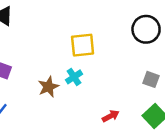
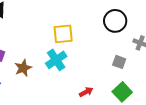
cyan cross: (74, 77) -> (56, 60), size x1.5
brown star: (48, 87) -> (23, 68), moved

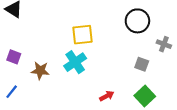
brown star: (23, 68) -> (40, 71), turned 30

